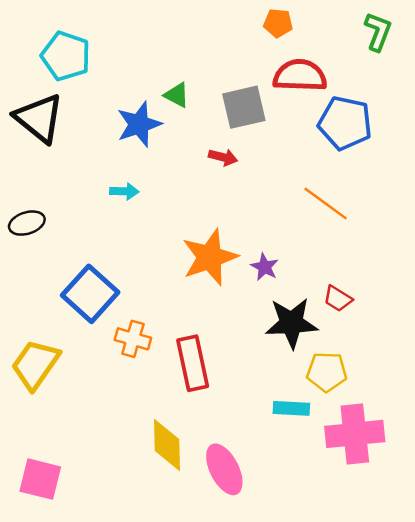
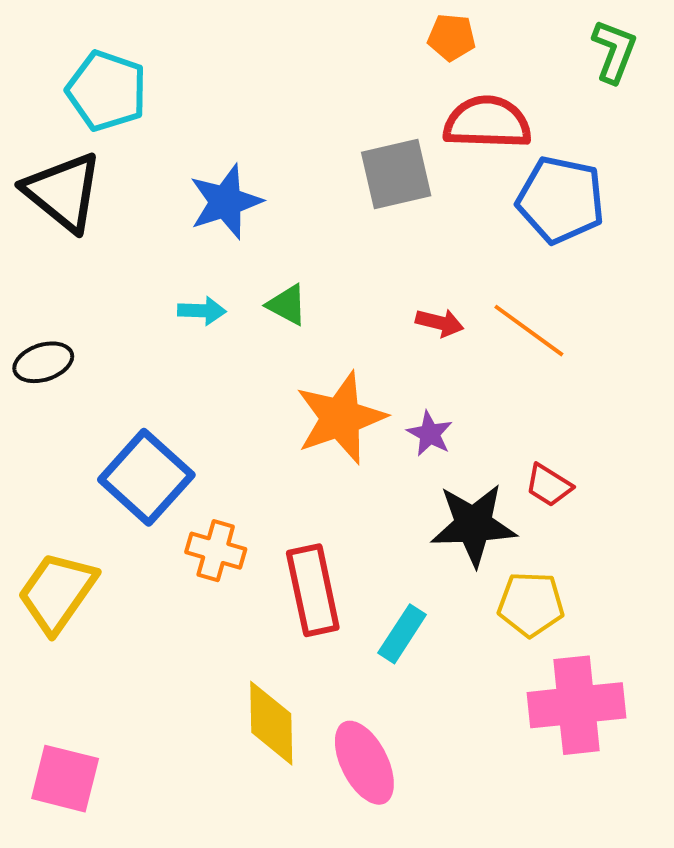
green triangle: (177, 95) -> (287, 305), moved
red arrow: (223, 157) -> (440, 323), moved
cyan rectangle: (291, 408) -> (402, 634), moved, turned -60

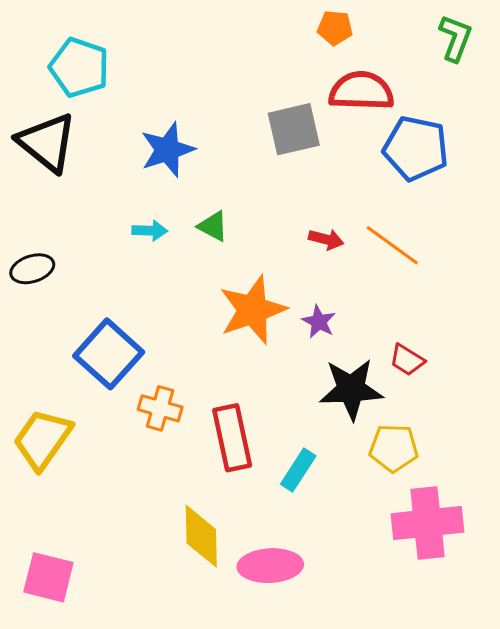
pink ellipse: (364, 763) -> (270, 566), turned -66

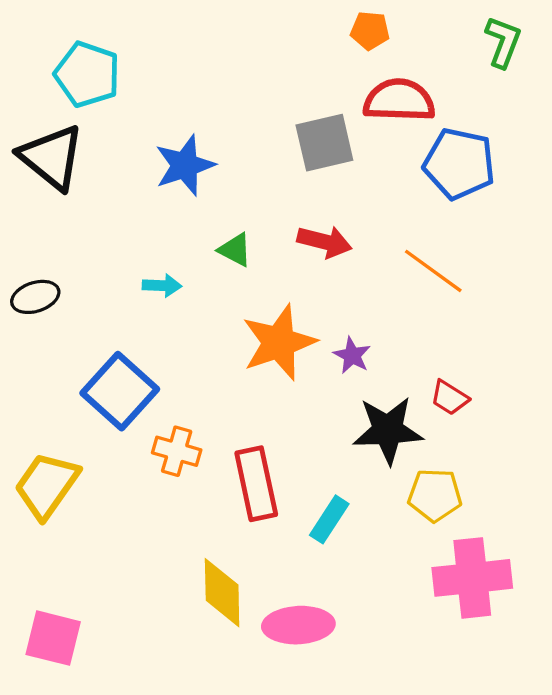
cyan arrow: (150, 231) -> (162, 286), moved
red arrow: (326, 239) -> (324, 242), moved, size x1.4

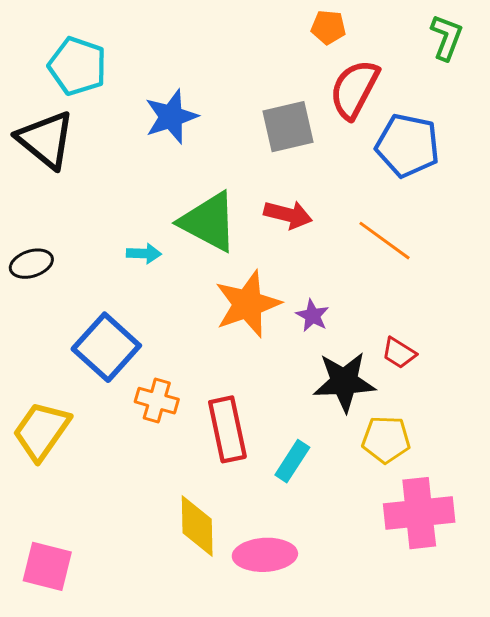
red semicircle: (399, 100) -> (354, 89), turned -64
blue star: (185, 165) -> (171, 117), moved
green triangle: (235, 250) -> (209, 222), size x2.0

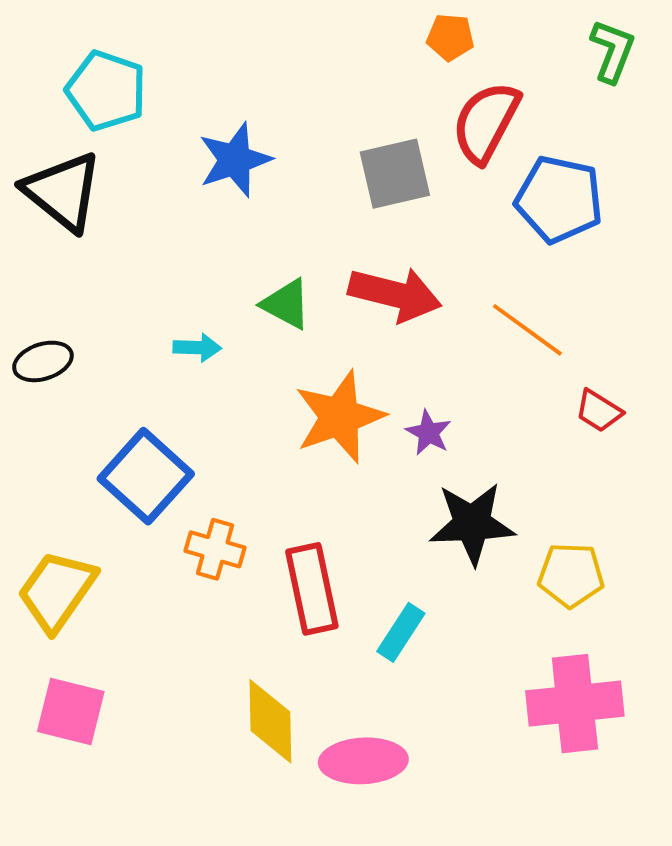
red arrow: (288, 215) -> (395, 294), size x1.4
green triangle: (209, 222) -> (286, 304), size x0.6
red trapezoid: (399, 353) -> (599, 411), moved
yellow pentagon: (386, 439) -> (571, 575), moved
pink square: (47, 566) -> (71, 711), moved

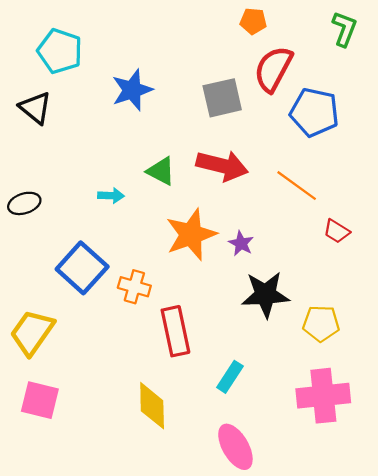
black triangle: (63, 191) -> (35, 108), size x0.7
orange cross: (215, 549) -> (134, 287), moved
cyan rectangle: (401, 632) -> (230, 377), moved
pink ellipse: (363, 761) -> (235, 447), moved, turned 63

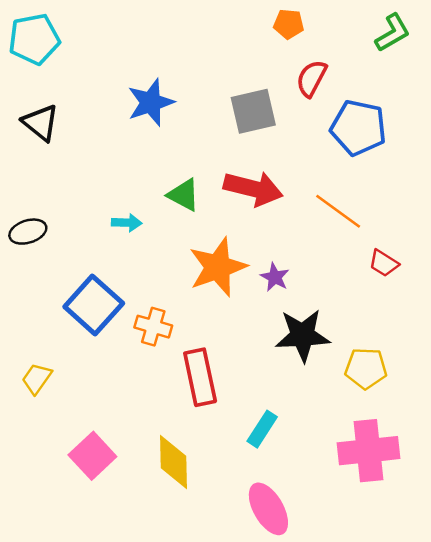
green L-shape: (344, 29) -> (393, 33), turned 39
cyan pentagon: (60, 51) -> (34, 39), moved, turned -30
red semicircle: (273, 69) -> (311, 78), size x0.7
yellow trapezoid: (32, 332) -> (37, 378), size x0.6
pink square: (40, 400) -> (92, 456), moved, turned 33

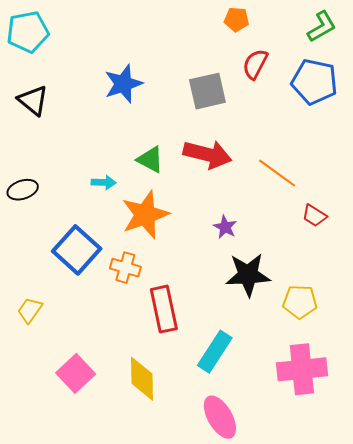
blue pentagon: (358, 128) -> (314, 82), moved
orange star: (218, 267) -> (145, 215), moved
cyan rectangle: (262, 429) -> (215, 352), size x1.4

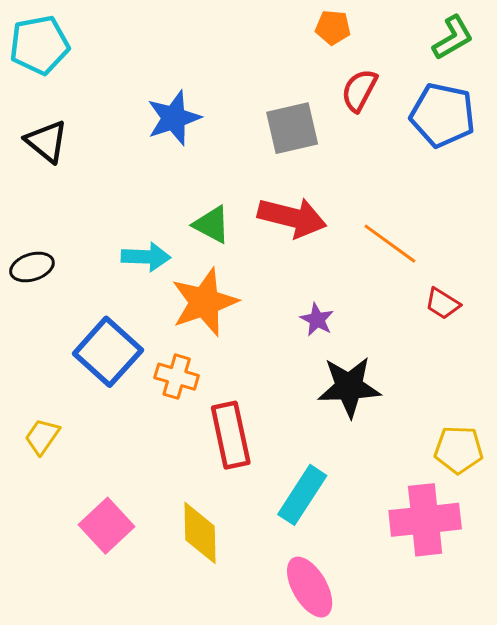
cyan arrow: (104, 182) -> (146, 257), size x1.4
yellow pentagon: (300, 302) -> (459, 450), moved

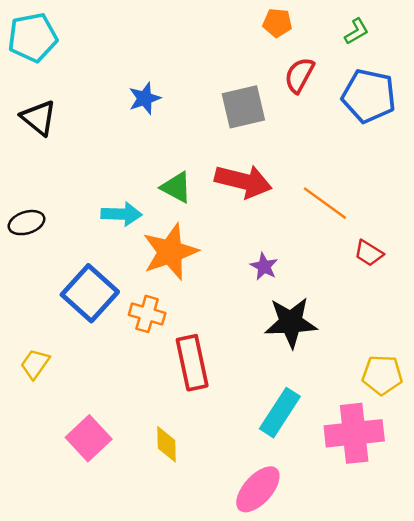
green L-shape: (453, 38) -> (357, 31), moved, size x0.7
blue star: (174, 118) -> (145, 98), size x0.7
cyan rectangle: (302, 495) -> (280, 413), moved
yellow diamond: (200, 533) -> (167, 444), size x0.7
pink ellipse: (310, 587) -> (258, 489), turned 72

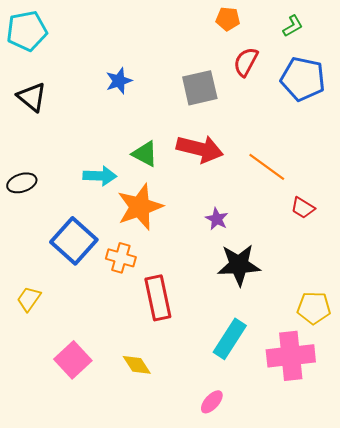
yellow diamond: (167, 444) -> (137, 365), turned -32
pink ellipse: (258, 489) -> (212, 402), size x0.6

